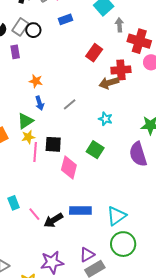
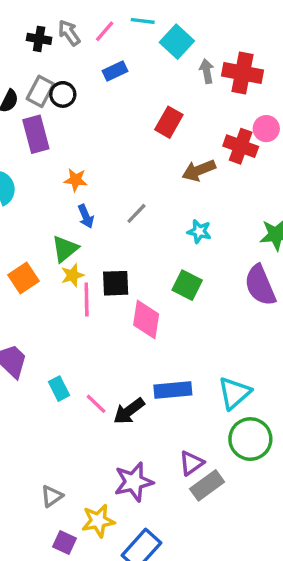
red cross: (139, 41) -> (243, 73), moved
purple rectangle: (15, 52) -> (36, 134), size x1.5
red cross: (121, 70) -> (241, 146), moved, turned 30

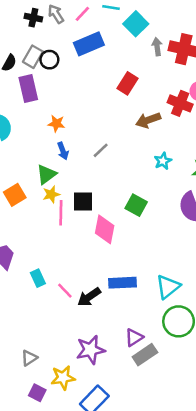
blue rectangle: (115, 71) -> (89, 44), size x1.6
cyan star: (199, 231) -> (163, 161), moved, turned 30

